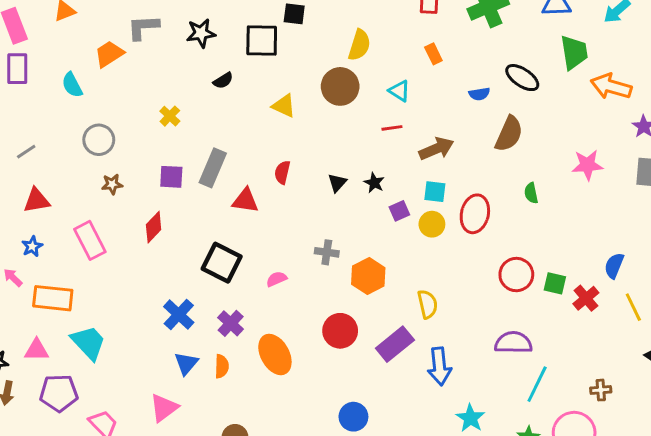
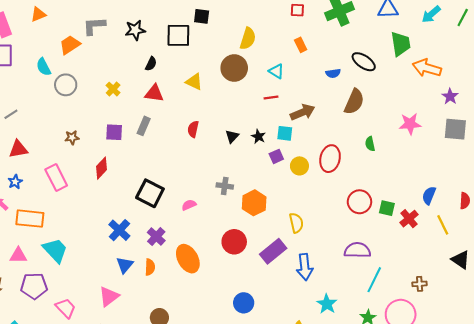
black semicircle: (223, 81) -> (151, 64), turned -32
gray circle: (99, 140) -> (66, 85), moved
gray rectangle: (213, 168) -> (144, 126), size x0.7
cyan square: (435, 192) -> (285, 133), moved
red triangle: (245, 200) -> (154, 93), moved

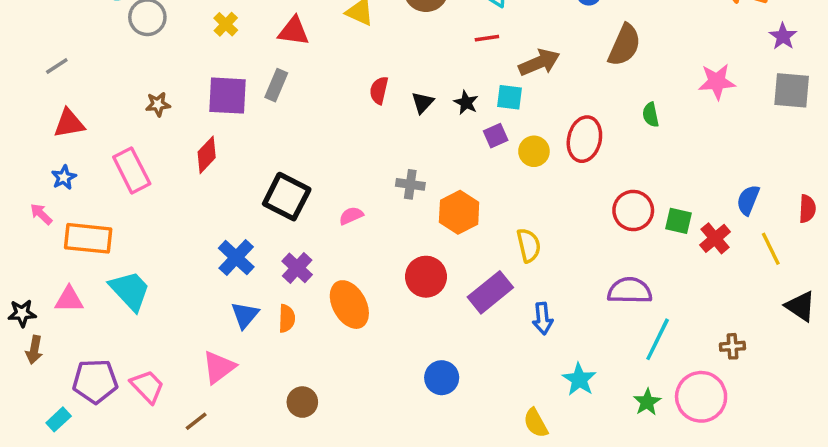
red semicircle: (193, 129) -> (379, 90), moved
purple square: (114, 132) -> (227, 96), size x1.4
blue arrow: (305, 267) -> (543, 318), size x0.7
purple pentagon: (34, 286) -> (95, 381), moved

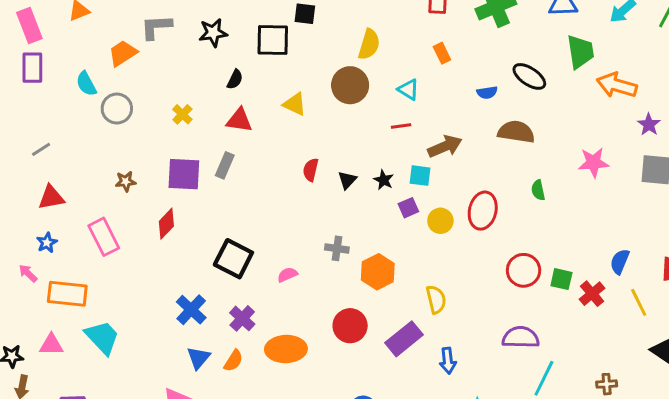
brown semicircle: (624, 45) -> (516, 132), turned -105
orange ellipse: (349, 305) -> (286, 349), turned -63
orange semicircle: (287, 318) -> (233, 361), turned 30

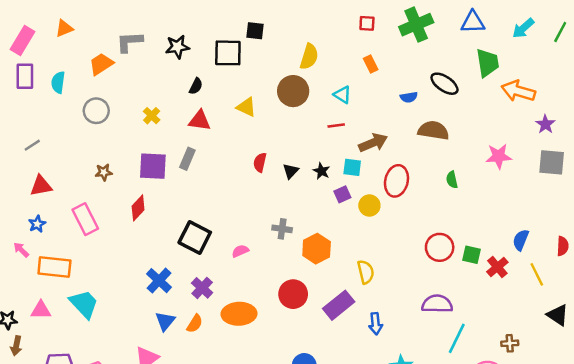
pink rectangle: (29, 25) -> (22, 41), turned 52
cyan semicircle: (86, 84) -> (58, 82), moved, turned 35
red ellipse: (483, 211) -> (396, 181), moved

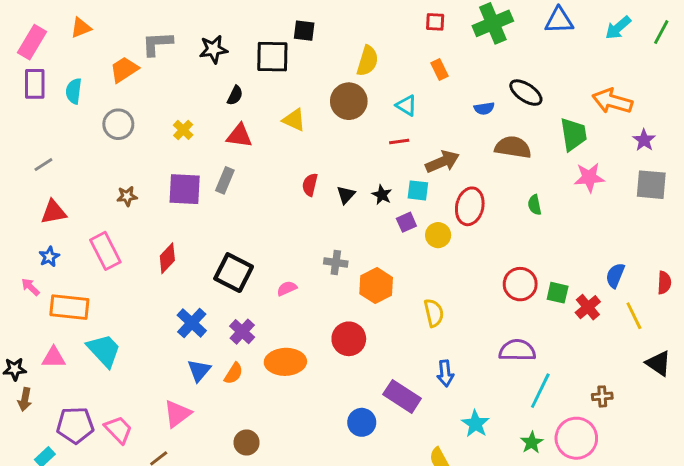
green trapezoid: (488, 63) -> (573, 134), moved
red diamond: (138, 208) -> (167, 258), moved
purple rectangle: (339, 305) -> (402, 396), moved, turned 72

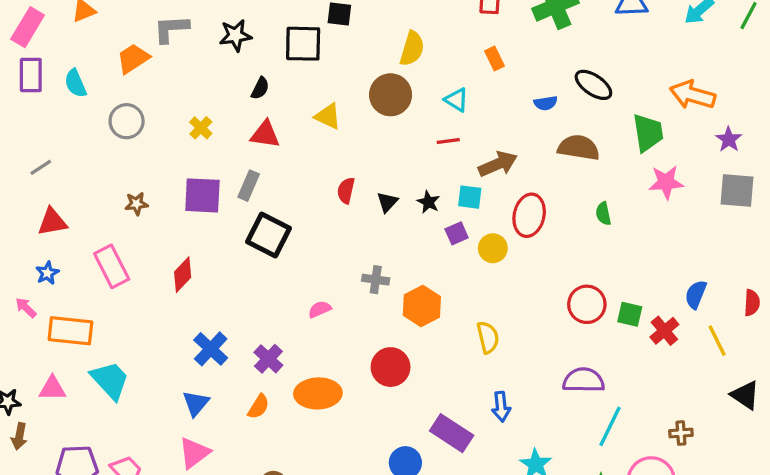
cyan semicircle: (74, 91) -> (75, 83), turned -30
black square: (234, 273) -> (268, 235), moved
blue triangle: (199, 370) -> (196, 403), moved

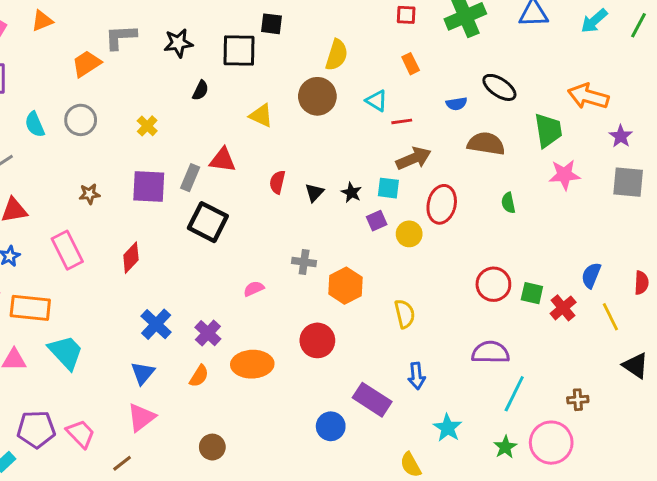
cyan semicircle: (75, 83) -> (35, 124), moved
red triangle: (265, 134) -> (223, 160), moved
red line: (448, 141) -> (402, 121), moved

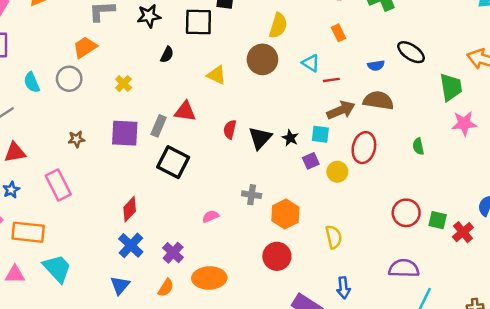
orange trapezoid: (87, 64) -> (85, 47), moved
brown semicircle: (486, 144) -> (378, 100), moved
black triangle: (314, 192) -> (260, 138), size x1.5
red diamond: (131, 258) -> (130, 209), moved
red circle: (317, 340) -> (277, 256), moved

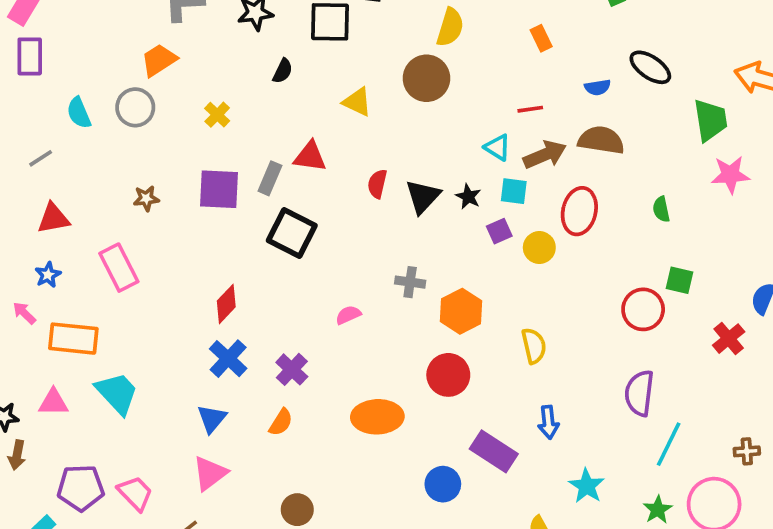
cyan triangle: (311, 63) -> (497, 147), moved
green square: (438, 220) -> (679, 280), moved
purple semicircle: (404, 268) -> (639, 393), turned -84
orange ellipse: (209, 278) -> (377, 417), moved

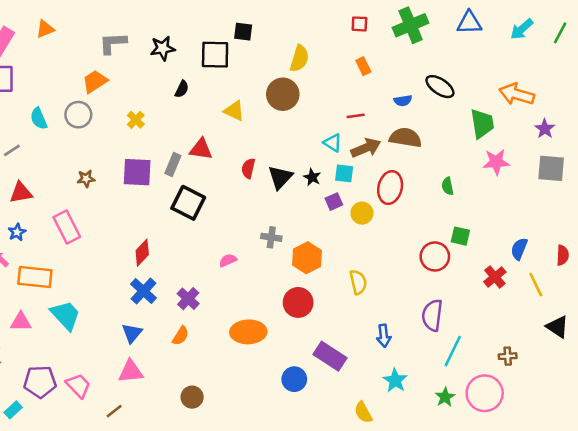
blue arrow: (548, 422) -> (384, 336), moved
pink triangle: (210, 473) -> (131, 371), turned 32

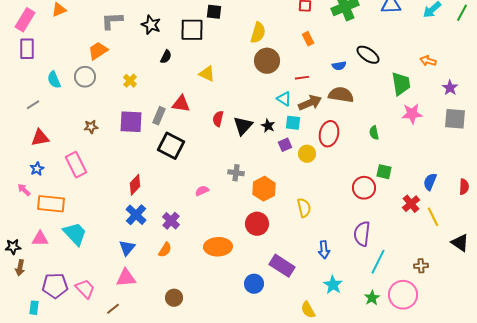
black star: (163, 48) -> (151, 25), turned 30
brown circle: (283, 94) -> (267, 61), moved
orange arrow: (517, 94) -> (428, 61), size x0.6
yellow line: (536, 285) -> (433, 217), moved
cyan rectangle: (13, 410) -> (34, 308), turned -40

